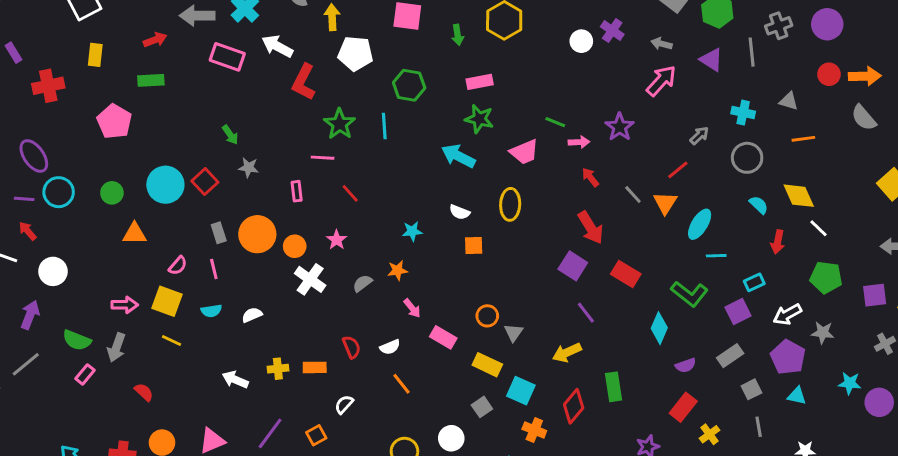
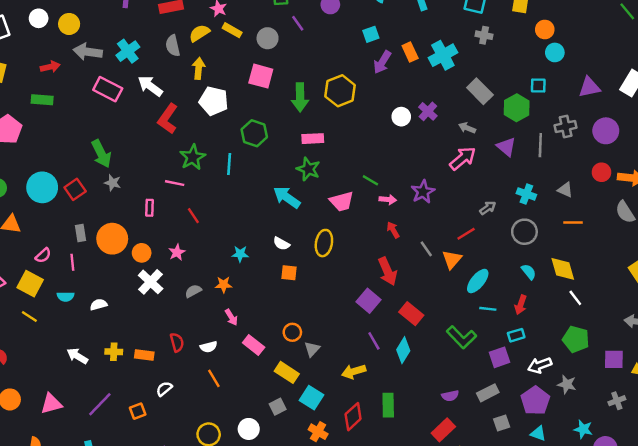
green arrow: (458, 35) -> (300, 97), size x1.6
green arrow: (230, 135) -> (101, 154), size x1.6
red arrow: (778, 242) -> (521, 305), moved
cyan diamond: (659, 328) -> (403, 350), moved

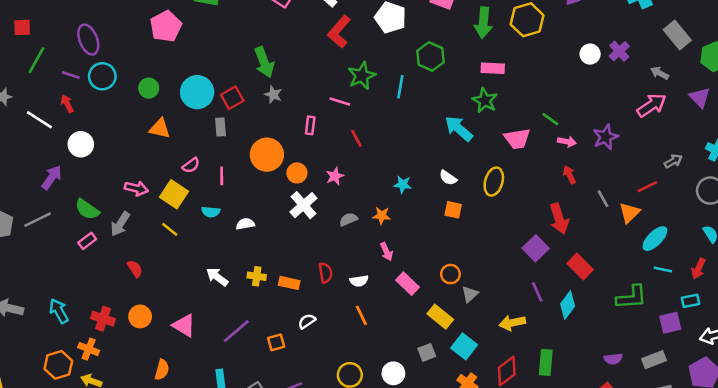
gray rectangle: (81, 233) -> (220, 127), moved
green L-shape: (461, 337) -> (632, 297), turned -56
pink triangle: (51, 404) -> (184, 325), turned 40

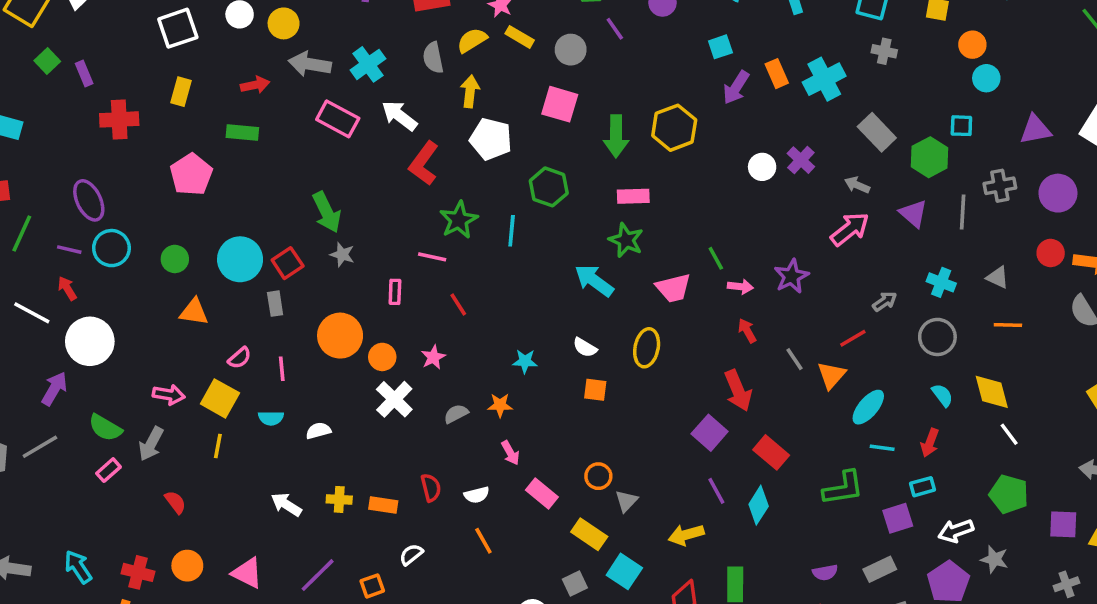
green line: (550, 119) -> (716, 258), turned 30
white circle: (81, 144) -> (90, 341), size x1.4
yellow line: (170, 229) -> (218, 446), turned 66

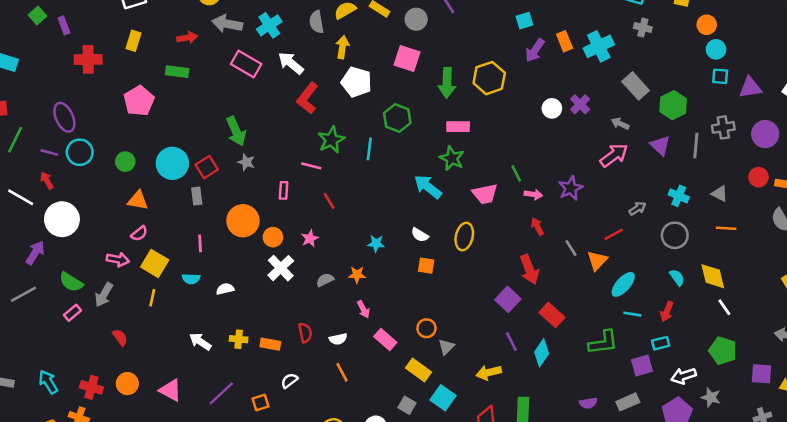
cyan square: (961, 126) -> (720, 76), moved
pink semicircle: (240, 358) -> (139, 234), moved
gray square: (575, 584) -> (407, 405), turned -36

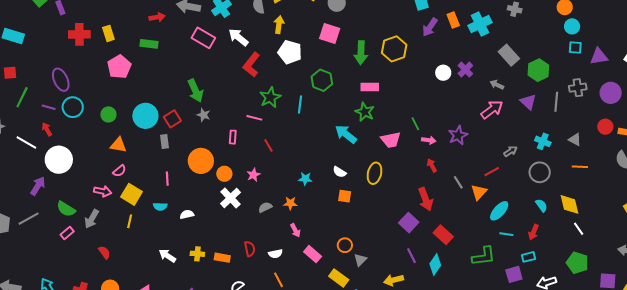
yellow rectangle: (134, 41) -> (108, 33), moved, turned -35

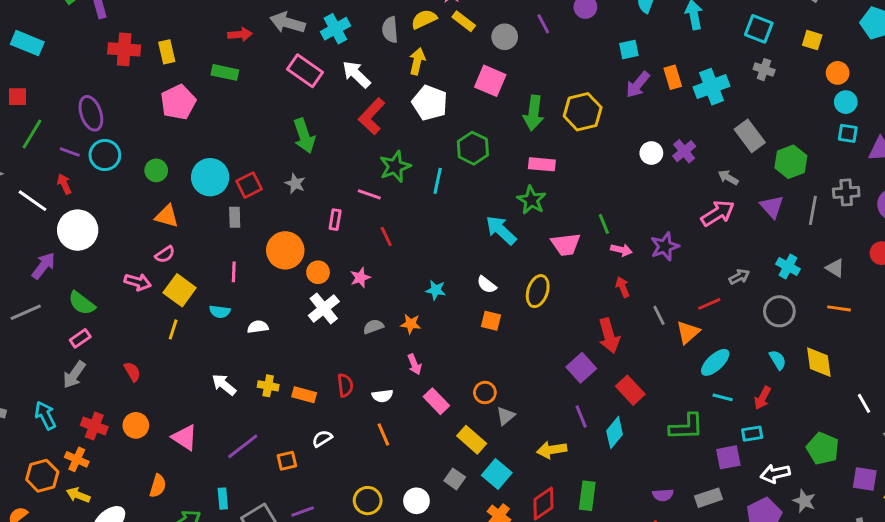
green arrow: (195, 91) -> (304, 136), moved
gray arrow: (92, 219) -> (74, 375), moved
white line: (579, 229) -> (864, 403), moved

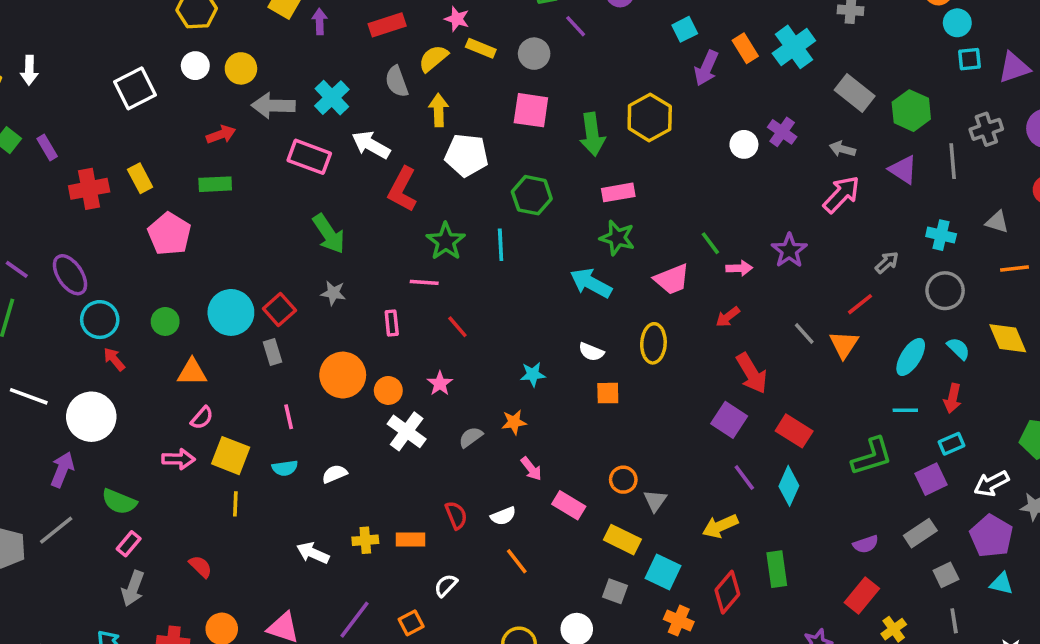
purple line: (70, 152) -> (17, 269), moved, turned 30
red arrow: (64, 184) -> (114, 359), moved
red arrow: (623, 287) -> (728, 317), moved, turned -90
cyan ellipse: (715, 362) -> (911, 357), moved

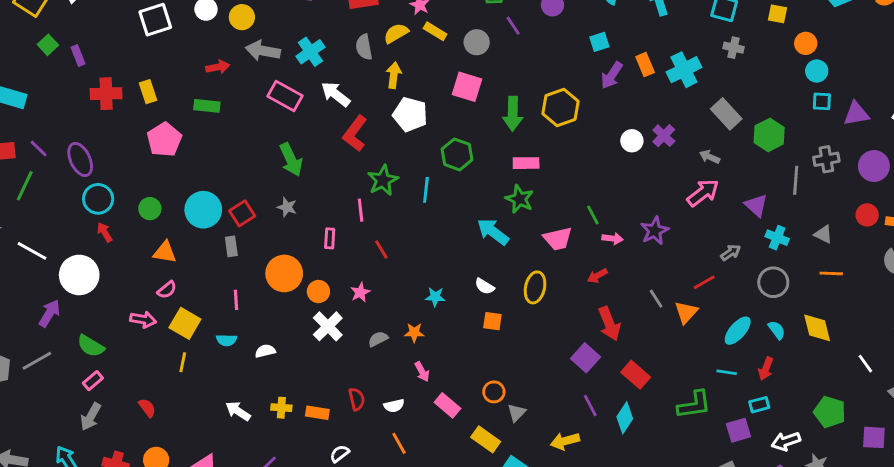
purple triangle: (903, 170) -> (756, 205), moved
pink line: (424, 282) -> (361, 210), turned 70

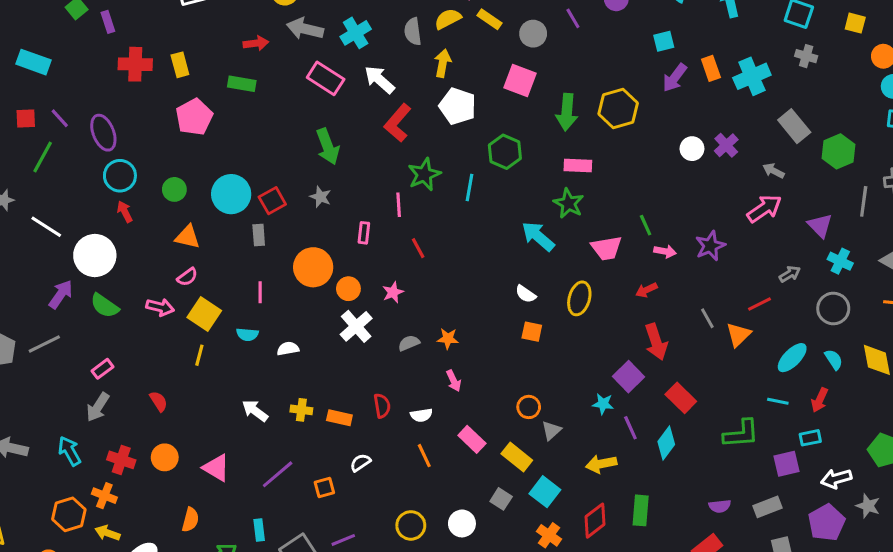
cyan star: (435, 297) -> (603, 404), moved
green semicircle: (91, 346) -> (105, 306), moved
pink rectangle: (447, 405) -> (472, 439), moved

